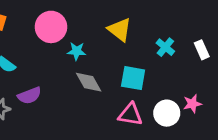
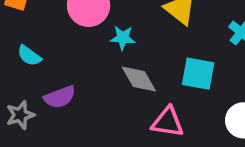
pink triangle: (130, 114) -> (168, 122), moved

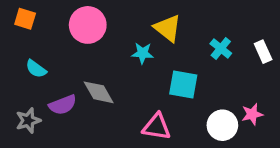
cyan star: (123, 38) -> (143, 53), moved
gray diamond: (139, 79) -> (99, 92), moved

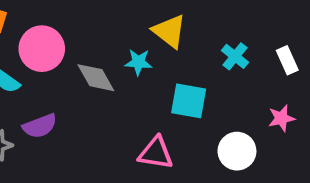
pink circle: (88, 25) -> (42, 49), moved
gray diamond: (99, 92) -> (96, 78), moved
pink star: (252, 114) -> (281, 118), moved

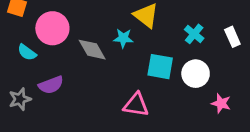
pink star: (281, 118) -> (221, 103), moved, turned 30
white circle: (237, 151) -> (196, 74), moved

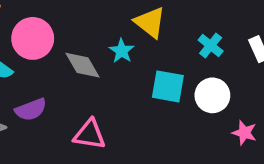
cyan star: (123, 38) -> (122, 51), turned 30
pink triangle: (136, 105) -> (90, 135), moved

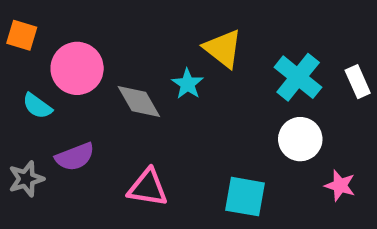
cyan cross: (211, 46) -> (298, 77), size x1.5
cyan square: (168, 86) -> (245, 197), moved

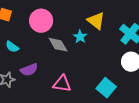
pink circle: (77, 68) -> (41, 21), moved
cyan square: (245, 197) -> (106, 88), turned 30

